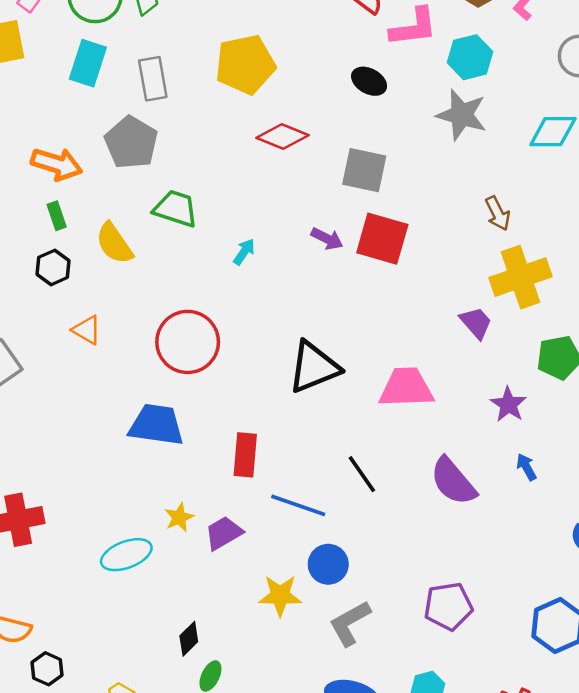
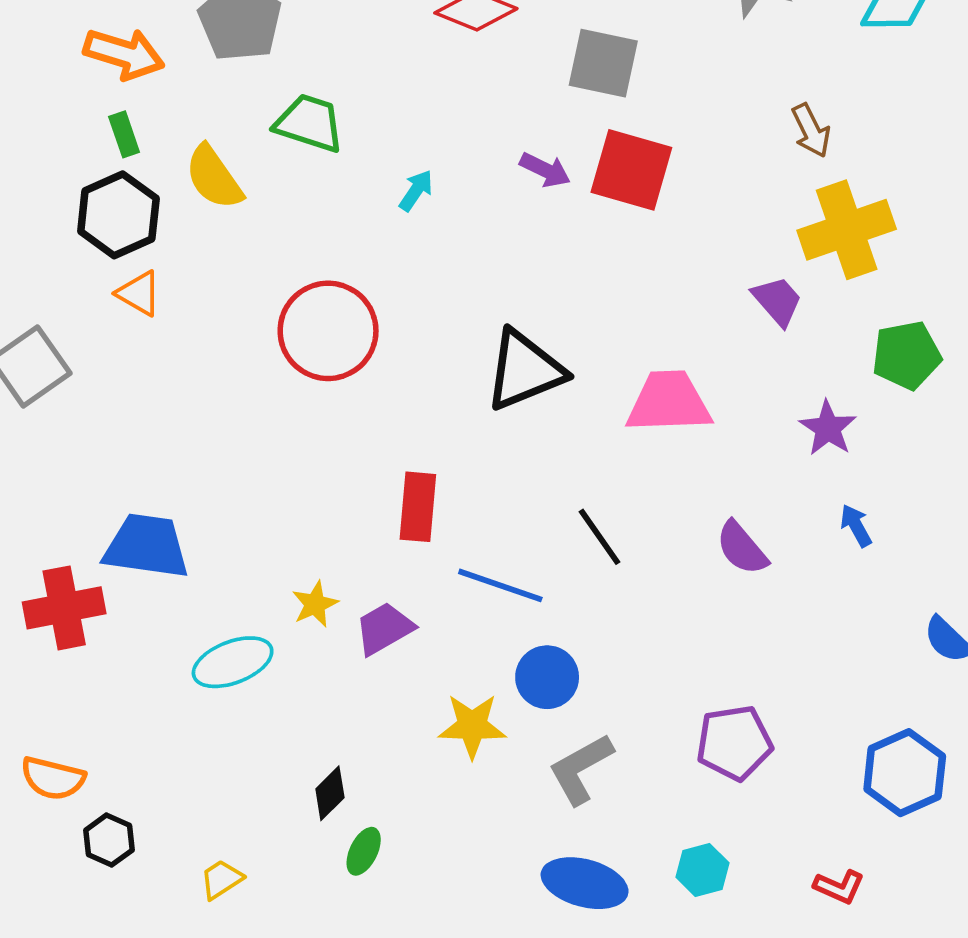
black hexagon: (53, 267) -> (118, 215), size x1.5
orange triangle: (87, 330) -> (139, 293), moved
blue trapezoid: (156, 425) -> (146, 546), moved
purple semicircle: (453, 481) -> (742, 548), size x0.7

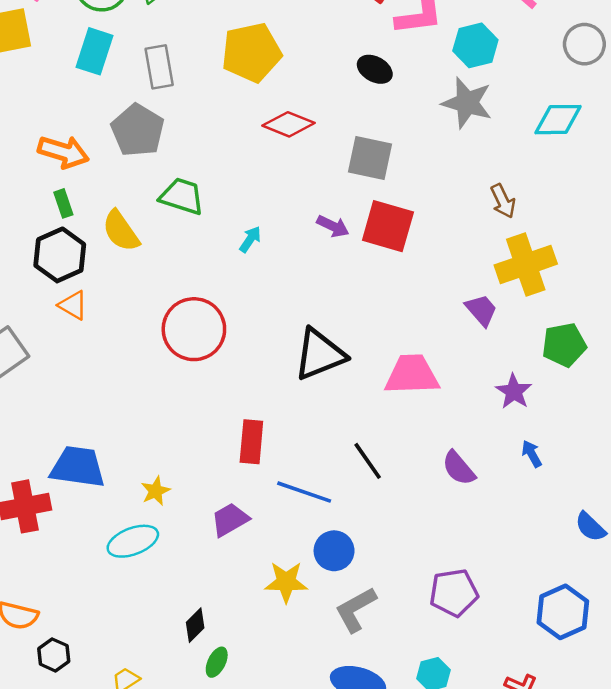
yellow star: (315, 604) -> (156, 491), moved

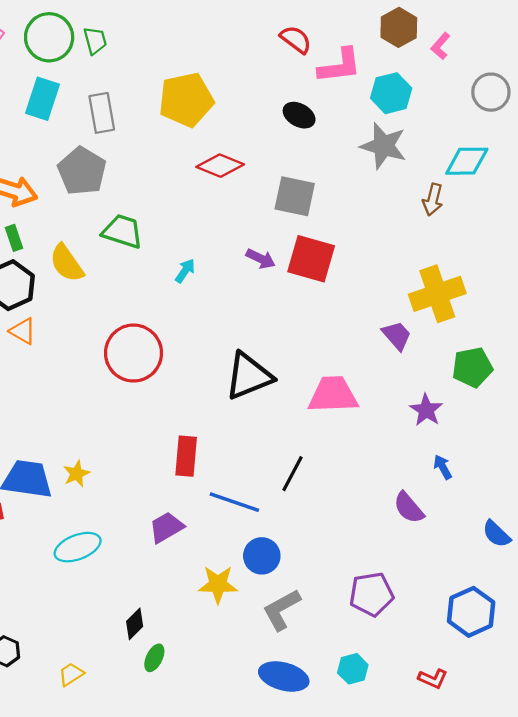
brown arrow: (503, 201) -> (433, 200), moved, turned 40
black line: (368, 461) -> (292, 474), turned 63
purple semicircle: (459, 468) -> (409, 508), moved
yellow star: (156, 491) -> (76, 474), moved

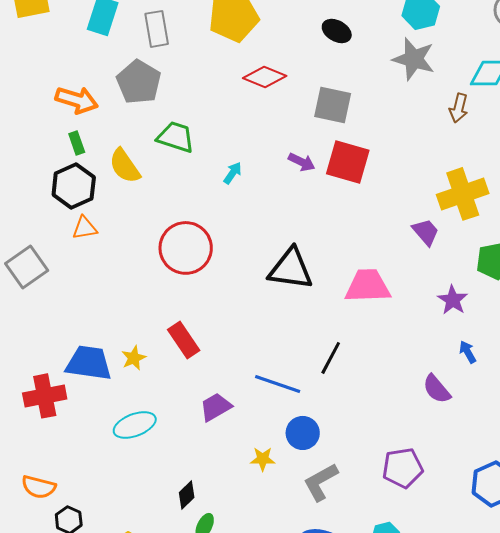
orange triangle: (23, 331) -> (85, 228), turned -40
black triangle: (249, 376) -> (291, 269), turned 30
red rectangle: (186, 456) -> (184, 340), moved, turned -39
yellow star: (218, 584) -> (263, 459), size x0.7

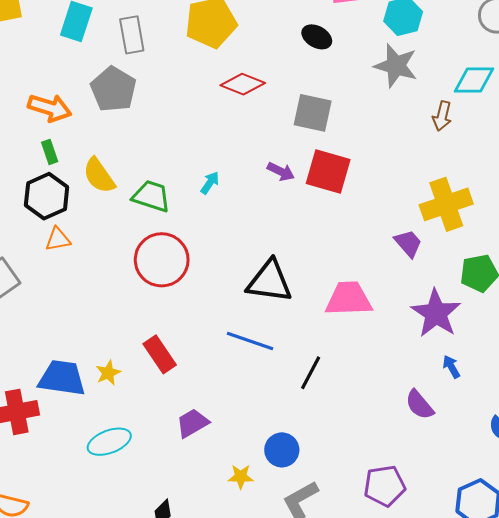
green trapezoid: (176, 137) -> (151, 196), moved
purple star: (453, 300) -> (436, 313), size x1.6
blue line: (278, 384) -> (250, 341), moved

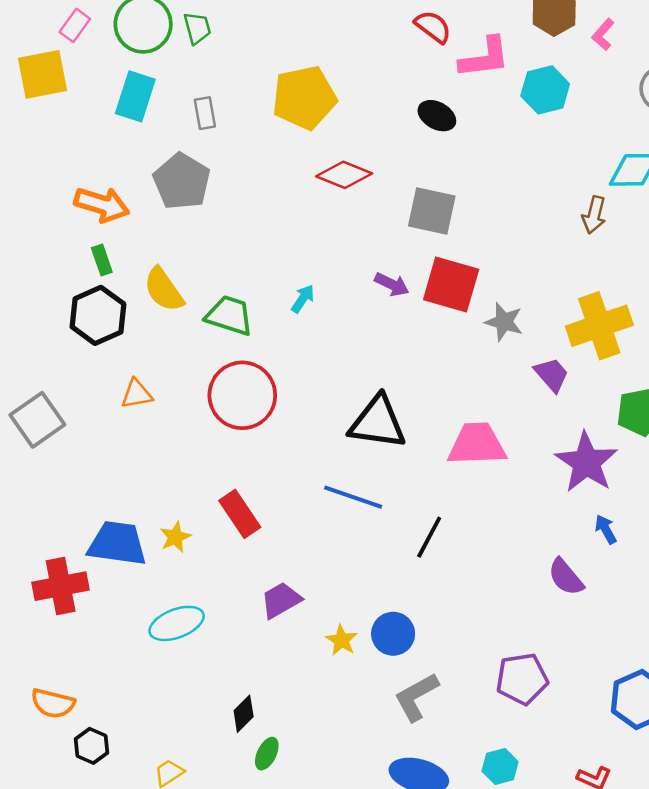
gray rectangle: (132, 35) -> (205, 113), size x0.7
gray star: (396, 66) -> (504, 322), moved, size x0.7
orange triangle: (58, 239) -> (137, 394), moved
yellow star: (241, 477) -> (342, 640), moved, turned 30

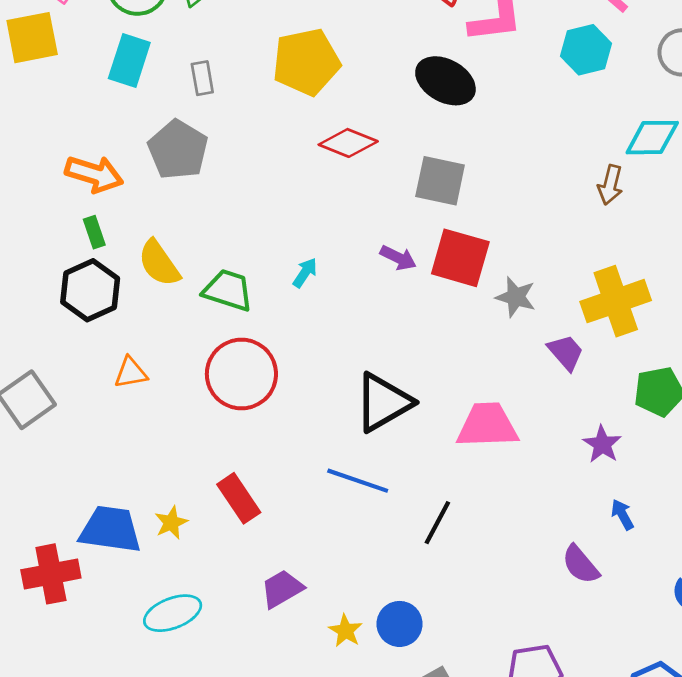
cyan hexagon: (545, 90) -> (586, 50), moved
black ellipse: (437, 116) -> (445, 81), size x1.5
black triangle: (378, 422) -> (383, 402), turned -38
purple star: (586, 462) -> (602, 444), size x0.6

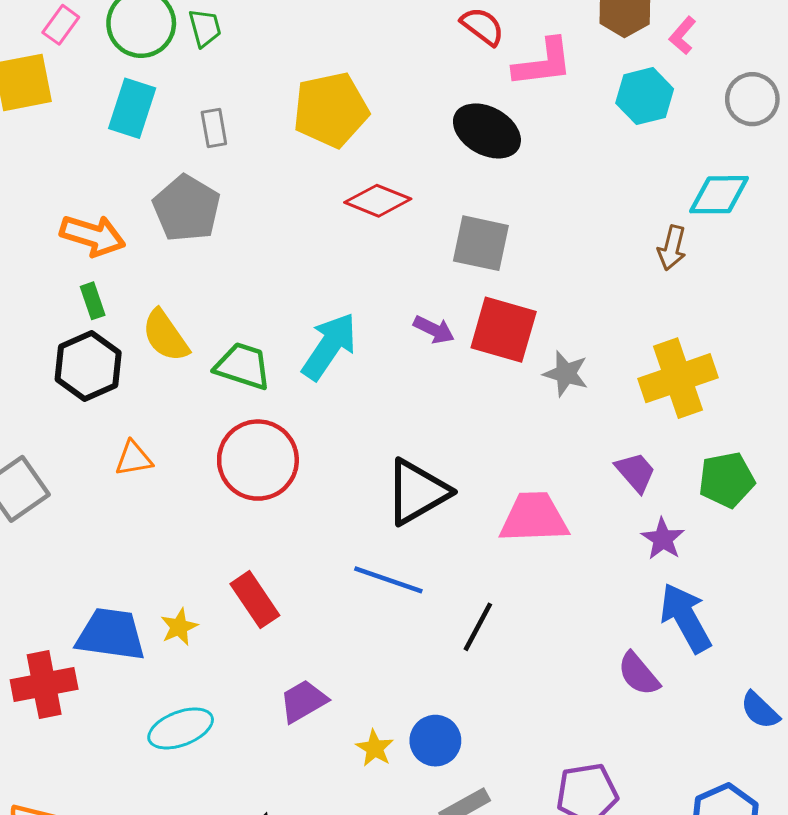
cyan arrow: (305, 273) -> (329, 346), size x2.0
purple trapezoid: (566, 352) -> (636, 472), moved
blue arrow: (622, 515) -> (686, 618), size x2.0

